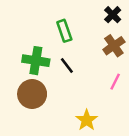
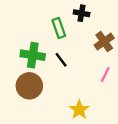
black cross: (113, 15) -> (82, 13), moved, turned -35

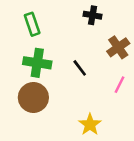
green rectangle: (59, 28) -> (32, 24), moved
black line: (61, 60) -> (80, 68), moved

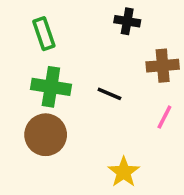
brown cross: (118, 47) -> (163, 66), turned 30
black line: (80, 68) -> (109, 94), turned -30

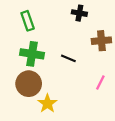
pink line: (164, 117) -> (100, 83), moved
yellow star: (124, 172) -> (47, 104), moved

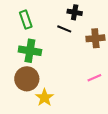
black line: (68, 58) -> (64, 29), moved
pink line: (100, 83) -> (94, 78), turned 40

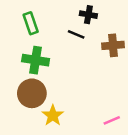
pink line: (94, 78) -> (112, 120), moved

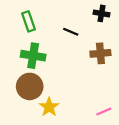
black cross: (88, 15) -> (102, 13), moved
brown cross: (113, 45) -> (100, 53), moved

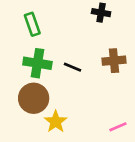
black cross: (102, 13) -> (101, 13), moved
black line: (71, 32) -> (72, 67), moved

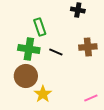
green rectangle: (32, 24) -> (40, 27), moved

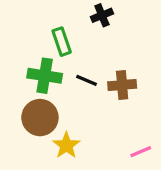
black cross: (78, 10) -> (102, 15), moved, turned -32
brown cross: (88, 47) -> (122, 85), moved

